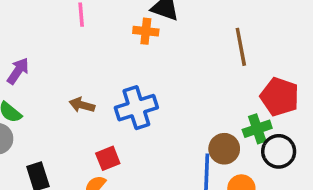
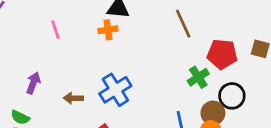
purple arrow: (18, 71) -> (33, 83), moved
green cross: (257, 129) -> (198, 77), moved
brown circle: (224, 149) -> (213, 113), moved

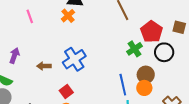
orange cross: (108, 30) -> (68, 16), turned -32
red pentagon: (222, 54) -> (152, 32), turned 30
black circle: (232, 96) -> (164, 52), moved

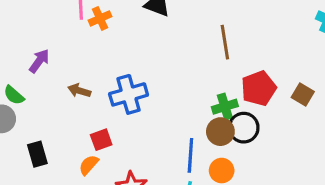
orange cross: (68, 16) -> (100, 18), moved
black circle: (164, 52) -> (244, 128), moved
brown circle: (146, 75) -> (220, 132), moved

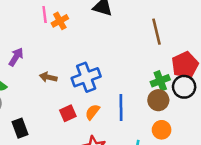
black circle: (244, 128) -> (184, 87), moved
blue line: (190, 155) -> (121, 107), moved
orange semicircle: (89, 165) -> (92, 112), moved

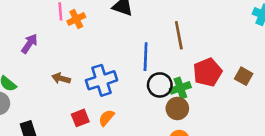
purple arrow: (16, 57) -> (29, 44), moved
black circle: (184, 87) -> (160, 85), moved
blue line: (121, 107) -> (146, 57), moved

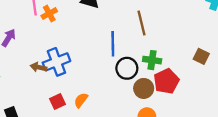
red pentagon: (208, 72) -> (166, 81), moved
blue cross: (101, 80) -> (56, 62), moved
green cross: (180, 88) -> (152, 60), moved, turned 30

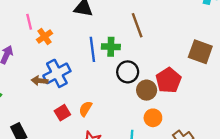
orange cross: (49, 14) -> (45, 37), moved
blue line: (113, 44) -> (92, 49), moved
brown square: (201, 56) -> (200, 52), size x1.5
green cross: (152, 60) -> (111, 47), moved

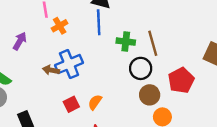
brown line: (137, 25) -> (153, 43), moved
blue line: (92, 49) -> (99, 22), moved
brown circle: (147, 90) -> (150, 95), moved

